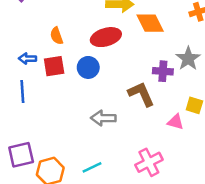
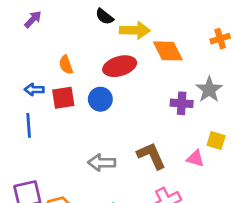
brown L-shape: (141, 94) -> (151, 156), moved
gray arrow: (103, 118) -> (102, 163), moved

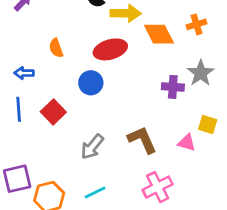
orange cross: (220, 39) -> (196, 24), moved
red square: (63, 98) -> (53, 112), moved, turned -35
gray arrow: (102, 163) -> (92, 147), turned -52

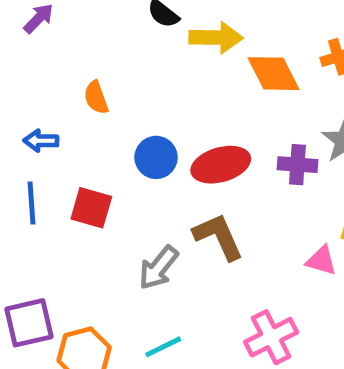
red ellipse: (110, 49) -> (221, 165), moved
red square: (53, 112) -> (91, 208), turned -30
brown L-shape: (142, 140) -> (218, 237), moved

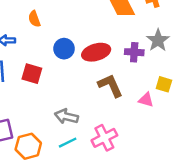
brown L-shape: (218, 237) -> (110, 85), moved
gray arrow: (158, 268) -> (66, 116), moved, turned 65
pink cross: (271, 337) -> (104, 138), moved

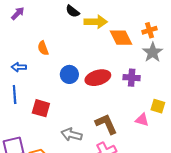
gray star: (158, 40) -> (153, 52), moved
red square: (32, 74) -> (41, 108), moved
brown L-shape: (110, 85) -> (106, 124), moved

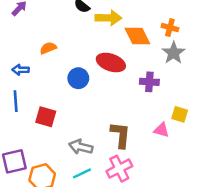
orange cross: (149, 30) -> (170, 28), turned 32
orange semicircle: (43, 48) -> (48, 48), turned 88
red ellipse: (98, 78) -> (111, 63), moved, turned 35
brown L-shape: (106, 124) -> (121, 135), turned 30

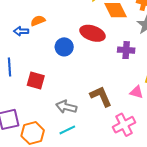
blue arrow: (20, 70) -> (21, 31), moved
brown L-shape: (121, 135) -> (101, 96), turned -30
pink cross: (119, 169) -> (124, 125), moved

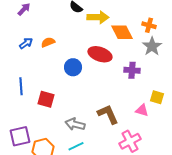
blue arrow: (21, 31) -> (26, 43), moved, turned 144

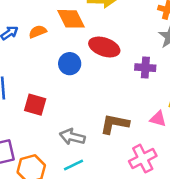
orange diamond: (122, 32) -> (71, 19), moved
brown L-shape: (108, 114) -> (115, 124), turned -55

